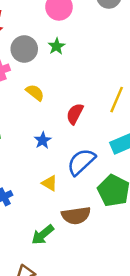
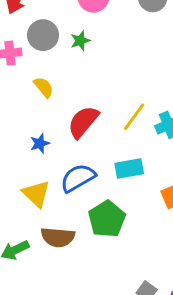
red semicircle: (75, 114) -> (83, 122), size x1.4
yellow triangle: (50, 183) -> (36, 194), size x1.5

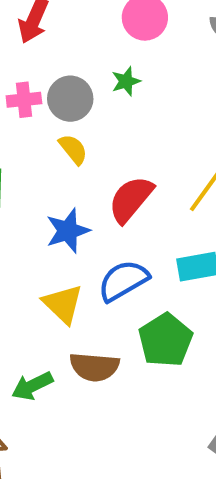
gray circle: (43, 35) -> (70, 99), moved
blue star: (40, 143) -> (68, 231), size x1.5

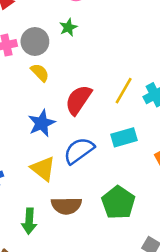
green pentagon: (165, 340) -> (118, 203), moved
green arrow: (32, 386) -> (29, 221), turned -55

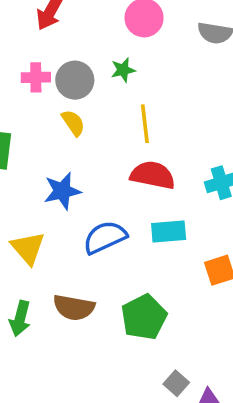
yellow line: (124, 91) -> (145, 124), moved, turned -48
red semicircle: (78, 100) -> (153, 175), moved, turned 56
yellow triangle: (43, 169) -> (28, 248), moved

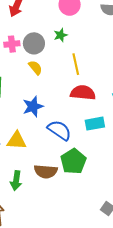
blue semicircle: (105, 237) -> (59, 130), turned 65
yellow triangle: (28, 248) -> (17, 141), turned -40
green pentagon: (144, 317) -> (73, 161), moved

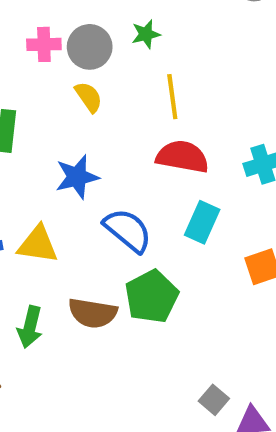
cyan rectangle: (95, 124) -> (202, 222), turned -60

